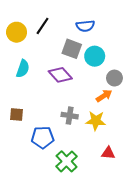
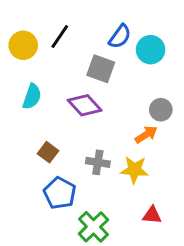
blue semicircle: (85, 26) -> (120, 36), turned -48
cyan circle: (95, 56) -> (151, 50), moved
brown square: (17, 114) -> (48, 152), moved, turned 32
blue pentagon: (43, 137) -> (60, 193), turned 30

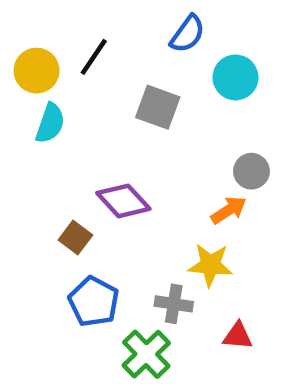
blue semicircle: (120, 36) -> (187, 34), moved
cyan semicircle: (32, 97) -> (50, 123), moved
purple diamond: (85, 105) -> (123, 201), moved
gray cross: (98, 162) -> (174, 304), moved

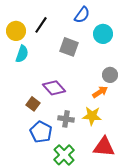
gray cross: (174, 304) -> (66, 119), moved
red triangle: (238, 336) -> (104, 147), size x1.6

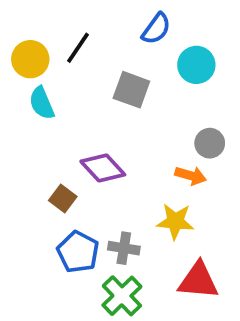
cyan semicircle: (22, 54) -> (42, 103), turned 138
orange arrow: (100, 92) -> (191, 176), turned 49
gray cross: (66, 119) -> (124, 248), moved

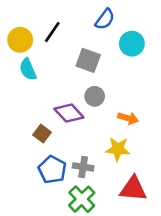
gray circle: (210, 143) -> (95, 96), moved

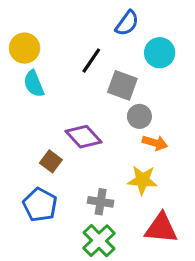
black line: (52, 32) -> (91, 60), moved
gray square: (88, 60) -> (122, 85), moved
gray circle: (95, 96) -> (139, 116), moved
blue pentagon: (52, 170) -> (40, 205), moved

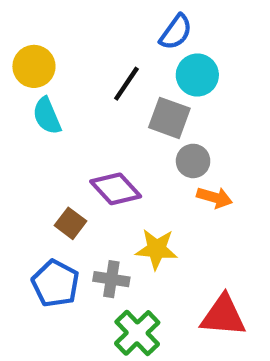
cyan circle: (160, 53) -> (197, 75), moved
yellow star: (143, 180) -> (156, 249), moved
gray cross: (101, 202) -> (111, 279), moved

